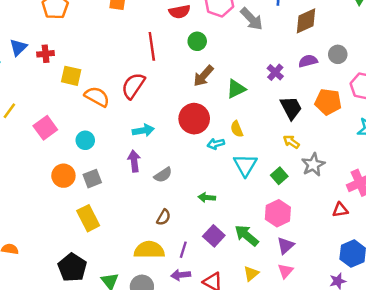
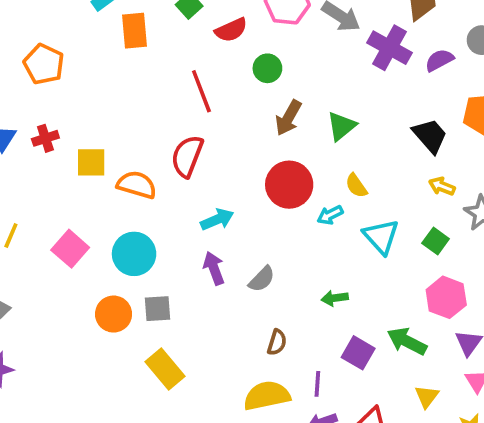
purple cross: (275, 72) -> (390, 48), moved, size x1.6
cyan circle: (85, 140) -> (134, 254), size x1.5
gray square: (92, 179) -> (157, 309), turned 30

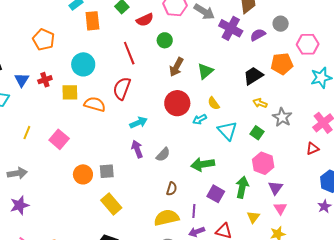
black trapezoid: (430, 136) -> (253, 76), turned -80
cyan circle: (134, 254) -> (83, 64), moved
green arrow: (335, 298) -> (203, 164), size x1.6
green arrow: (407, 341) -> (242, 187), turned 75

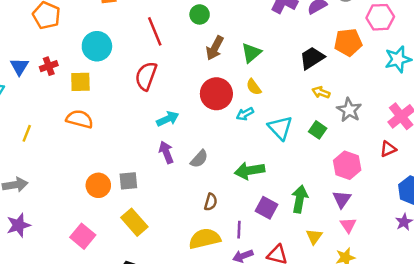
yellow semicircle: (214, 103) -> (254, 87), moved
orange semicircle: (95, 104) -> (80, 119), moved
pink square: (59, 139) -> (83, 236), moved
pink hexagon: (263, 163) -> (347, 165), moved

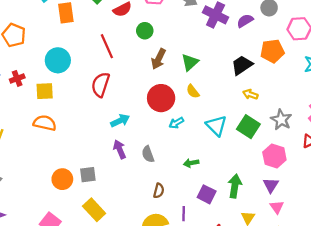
gray star: (349, 110) -> (281, 120), moved
cyan arrow: (245, 114) -> (176, 123), moved
green square: (318, 130) -> (248, 127), size x1.5
gray semicircle: (199, 159) -> (148, 154), turned 119
green arrow: (249, 171) -> (191, 163), size x0.6

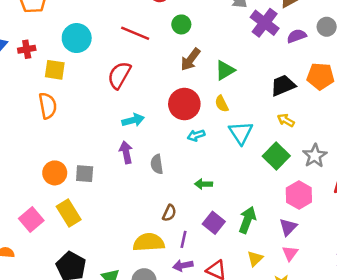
red line: (107, 46) -> (135, 33), turned -55
orange semicircle: (45, 123) -> (48, 106), turned 55
cyan triangle: (216, 126) -> (241, 133), moved
brown semicircle: (159, 191) -> (169, 213), moved
yellow rectangle: (94, 210) -> (69, 213), moved

